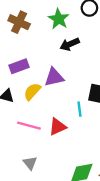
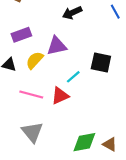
cyan line: (80, 109) -> (73, 77), moved, turned 56
gray triangle: (30, 163) -> (32, 132), size x1.5

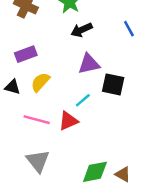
purple triangle: (57, 46) -> (89, 64), moved

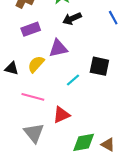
purple rectangle: (26, 54) -> (31, 29), moved
purple triangle: (89, 64) -> (58, 48), moved
red triangle: (68, 121) -> (61, 115), moved

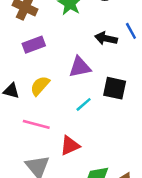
black arrow: (72, 19) -> (106, 38), moved, turned 36
purple triangle: (58, 48) -> (80, 67), moved

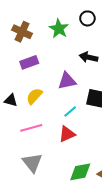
pink line: (36, 124) -> (31, 128), turned -30
red triangle: (70, 146) -> (67, 134), moved

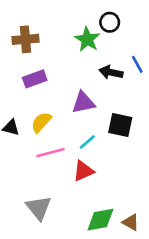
green star: (59, 29) -> (87, 39), moved
brown cross: (22, 32) -> (25, 39), turned -30
pink line: (31, 128) -> (50, 153), moved

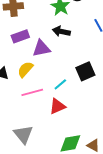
black arrow: (111, 72) -> (61, 31), moved
purple triangle: (83, 103) -> (41, 48), moved
black square: (120, 125) -> (85, 71), turned -36

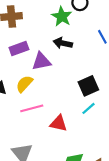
cyan line: (60, 84) -> (88, 108), moved
red triangle: (57, 106) -> (59, 123), turned 36

